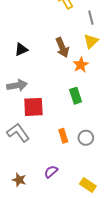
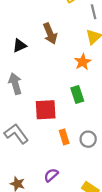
brown arrow: (62, 47) -> (50, 34), moved
gray arrow: (17, 85) -> (15, 84), turned -96
red square: (33, 107) -> (46, 110), moved

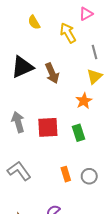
black triangle: (20, 46) -> (22, 67), moved, size x1.6
red square: (46, 110) -> (48, 127), moved

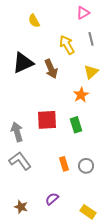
yellow arrow: (68, 33) -> (67, 45), moved
gray line: (94, 52) -> (91, 39), moved
gray arrow: (18, 122) -> (17, 132), moved

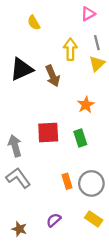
yellow arrow: (67, 45) -> (70, 49), turned 30
yellow triangle: (91, 72) -> (97, 64), moved
gray circle: (86, 166) -> (91, 183), size x1.5
yellow rectangle: (88, 212) -> (94, 219), moved

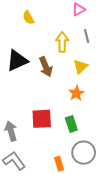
yellow triangle: (97, 64) -> (81, 67), moved
gray circle: (91, 183) -> (84, 153), moved

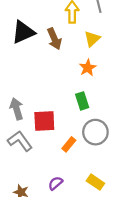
red square: (42, 119) -> (44, 121), moved
orange rectangle: (59, 164) -> (69, 144), turned 56

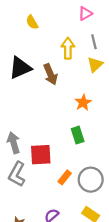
yellow triangle: (92, 39) -> (95, 65), moved
gray circle: (95, 132) -> (91, 180), moved
gray L-shape: (20, 141) -> (17, 174), turned -115

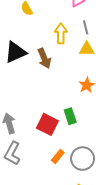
yellow triangle: (95, 65) -> (87, 49), turned 42
orange star: (83, 103) -> (87, 85), moved
red square: (41, 155) -> (47, 124), moved, turned 30

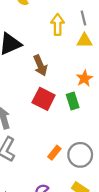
brown arrow: (44, 58) -> (40, 65), moved
green rectangle: (70, 116) -> (73, 101), moved
red square: (47, 124) -> (44, 99), moved

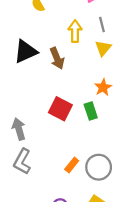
yellow triangle: (84, 41) -> (103, 48), turned -49
brown arrow: (40, 65) -> (57, 58), moved

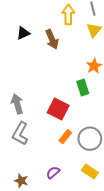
black triangle: (26, 51) -> (23, 33), size x0.6
red square: (60, 109) -> (58, 109), moved

